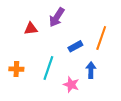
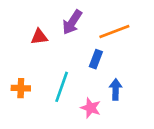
orange line: (101, 38) -> (114, 31), moved, turned 50
blue rectangle: (75, 46) -> (96, 59), turned -40

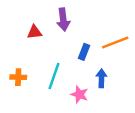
purple arrow: (72, 22) -> (63, 19), turned -40
orange line: (114, 31) -> (115, 43), moved

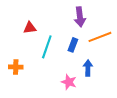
purple arrow: (63, 19) -> (80, 17), moved
cyan line: (54, 76) -> (47, 47), moved

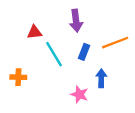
purple arrow: (80, 17) -> (76, 21), moved
cyan line: (47, 47) -> (54, 54), turned -50

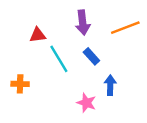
orange line: (115, 43) -> (125, 28), moved
blue rectangle: (84, 52) -> (91, 56), turned -63

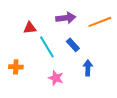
purple arrow: (83, 23) -> (66, 18), turned -90
pink star: (86, 103) -> (56, 78), moved

